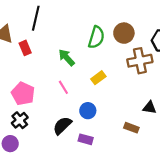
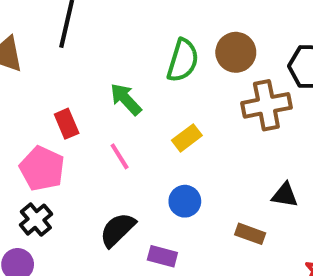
red rectangle: (25, 48) -> (67, 124), moved
blue circle: (88, 111) -> (185, 201), moved

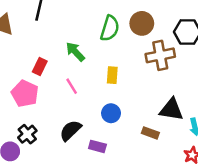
red rectangle: (67, 124) -> (40, 66), turned 49
yellow rectangle: (187, 138) -> (112, 75), turned -49
black triangle: (285, 195) -> (171, 110), size x1.5
black cross: (36, 220) -> (27, 134), moved

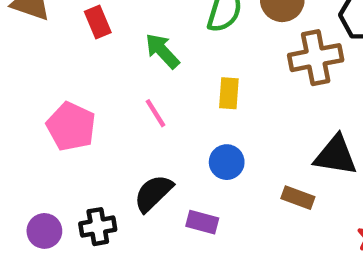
red rectangle: (40, 66) -> (98, 22), moved, turned -49
black cross: (27, 134) -> (98, 227), moved, turned 30

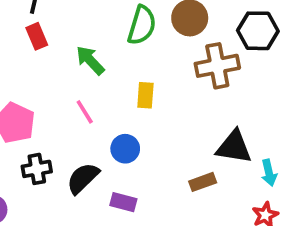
blue circle: (227, 162) -> (125, 149), moved
brown rectangle: (298, 198) -> (203, 182), turned -40
black cross: (98, 227) -> (37, 169), moved

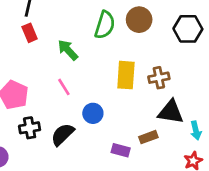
brown cross: (217, 66) -> (159, 78), moved, size x0.7
yellow rectangle: (145, 95) -> (126, 75), moved, size x1.5
purple rectangle: (123, 202) -> (121, 150), moved

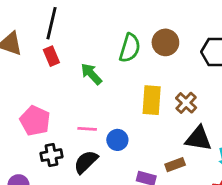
brown cross: (159, 78) -> (186, 103), turned -36
pink line: (64, 87) -> (87, 129), moved, turned -54

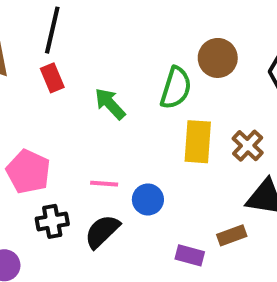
green semicircle: (130, 48) -> (176, 88), moved

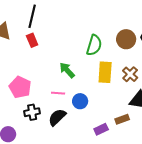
brown circle: (218, 58) -> (126, 39), moved
green arrow: (110, 104) -> (67, 70), moved
purple rectangle: (190, 255) -> (101, 129), turned -40

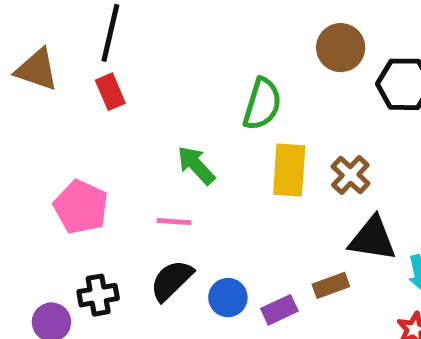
brown circle: (126, 39) -> (341, 48), moved
blue circle: (80, 101) -> (228, 298), moved
black cross: (32, 112) -> (98, 295), moved

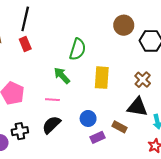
green semicircle: (262, 104) -> (78, 49), moved
brown cross: (350, 175) -> (143, 80), moved
brown rectangle: (331, 285) -> (120, 127), turned 48
blue circle: (228, 298) -> (88, 118), moved

